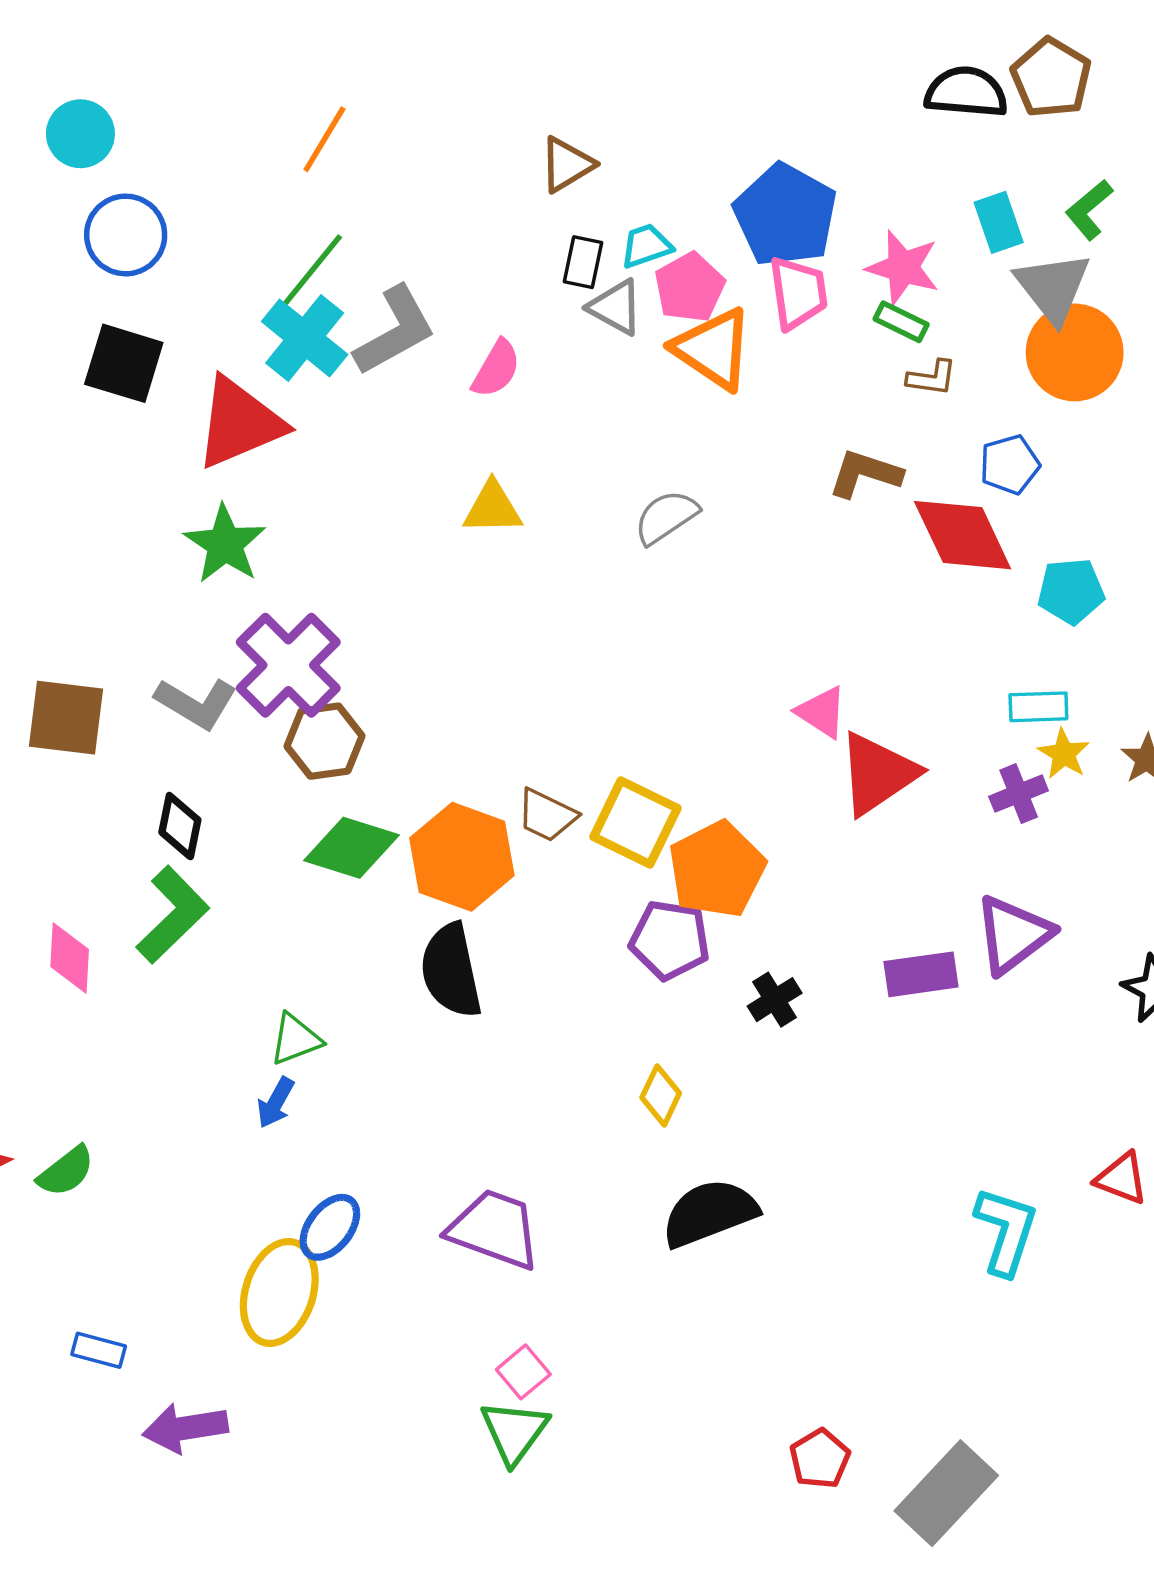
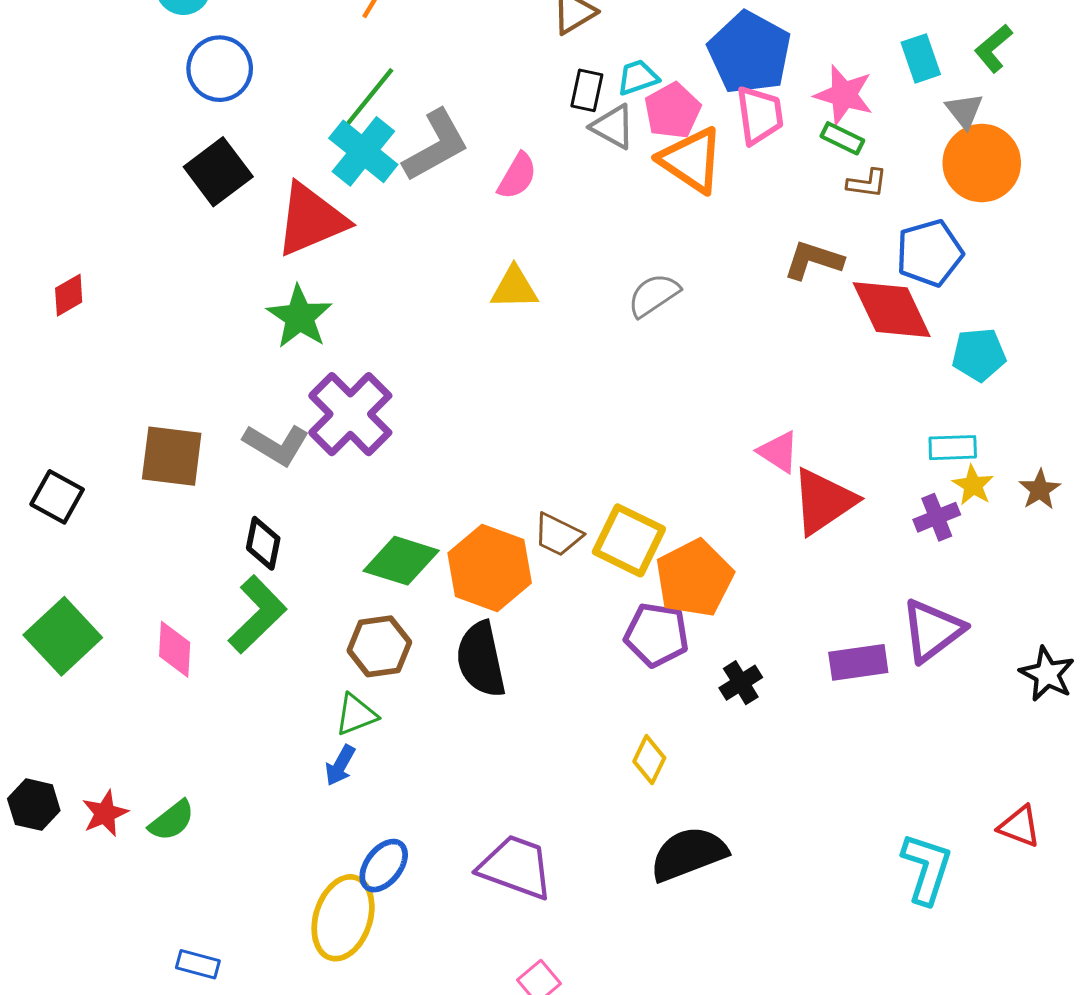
gray triangle: (1053, 287) -> (964, 111), size x0.6
black square: (124, 363) -> (218, 172), turned 36
blue pentagon: (1010, 465) -> (929, 253), size x1.4
brown hexagon: (324, 741) -> (379, 646), moved

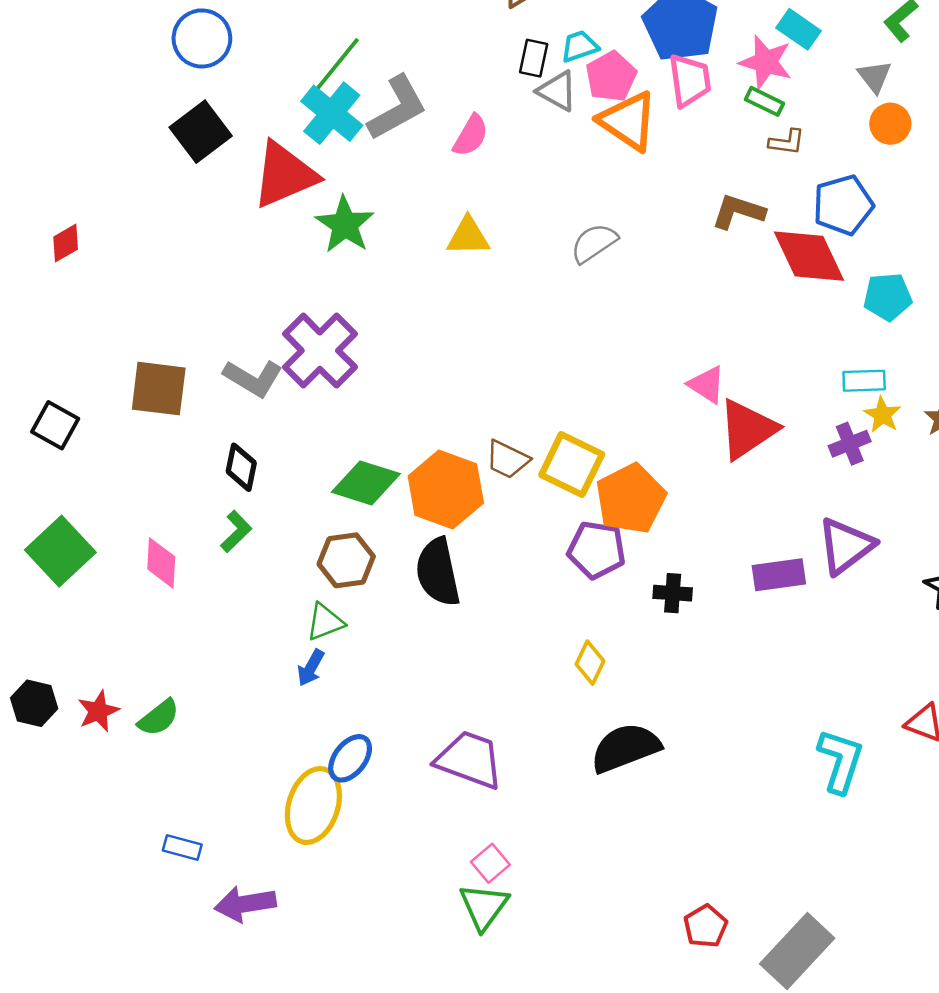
cyan rectangle: (921, 58) -> (799, 29), moved, turned -36
orange circle: (982, 163) -> (890, 124), size x0.6
green star: (299, 317) -> (345, 225), moved
green L-shape: (257, 614) -> (236, 531), size x0.6
black cross: (741, 683) -> (673, 593), turned 36

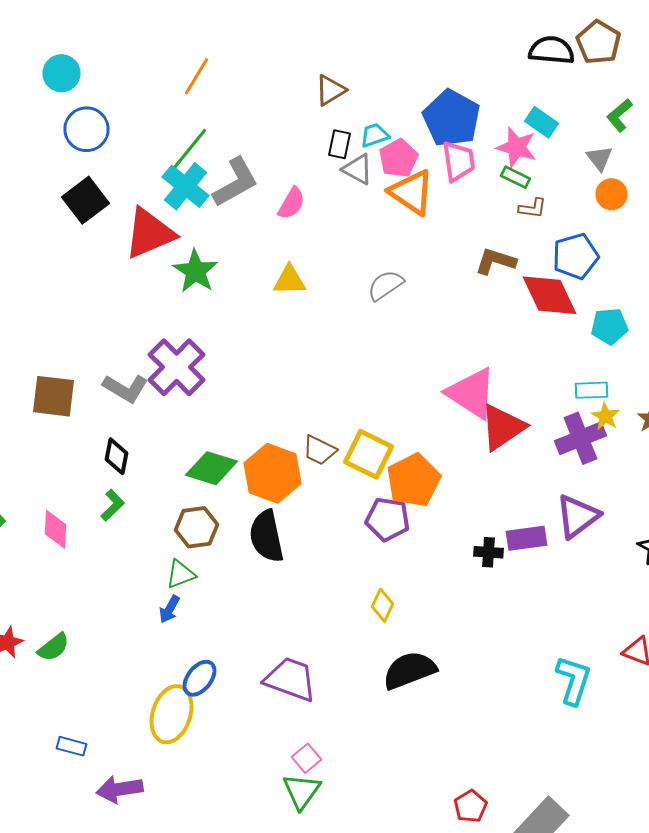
pink triangle: (707, 385) -> (472, 393), size x1.8
purple cross: (850, 444) -> (580, 438), size x1.6
black cross: (673, 593) -> (488, 552), moved

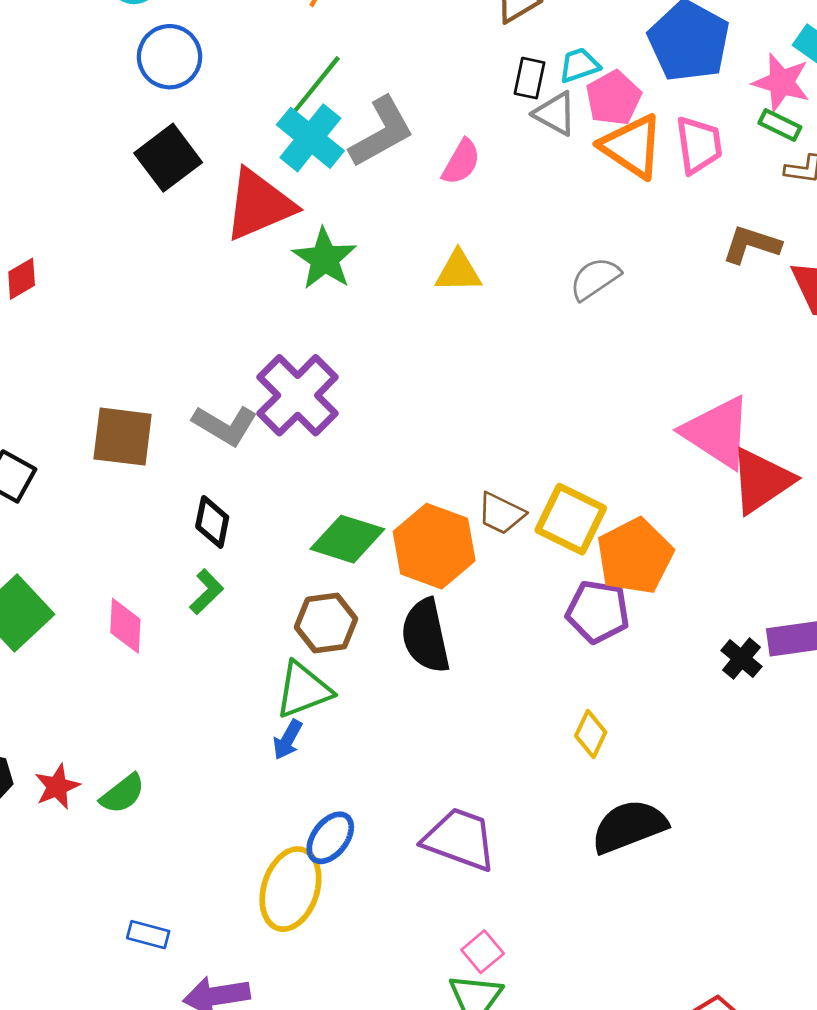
pink trapezoid: (458, 161) -> (699, 145), moved
black cross: (488, 552) -> (741, 659), turned 36
green triangle: (180, 574) -> (303, 690), size x1.4

